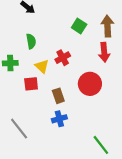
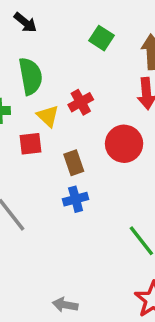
green square: (79, 26) -> (102, 38), moved
green semicircle: (31, 41) -> (30, 76), size x1.5

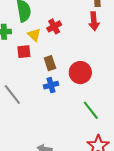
red circle: (124, 144) -> (80, 73), moved

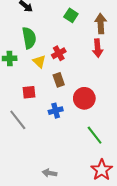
red square: (24, 52) -> (29, 92), moved
brown rectangle: (50, 63) -> (59, 80), moved

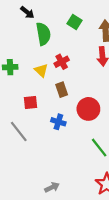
green semicircle: (29, 38) -> (43, 34), moved
blue cross: (56, 111) -> (58, 122), turned 32
gray arrow: (50, 173) -> (52, 187), turned 144

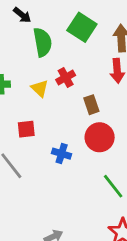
green square: (74, 22) -> (82, 27), size x1.5
brown rectangle: (62, 90) -> (91, 105), moved

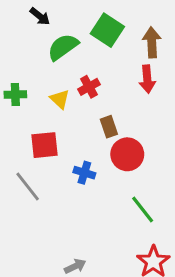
green semicircle: (43, 42) -> (63, 47), turned -116
brown rectangle: (91, 105) -> (109, 127), moved
red square: (26, 129) -> (44, 145), size x1.4

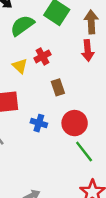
red circle: (127, 154) -> (75, 123), moved

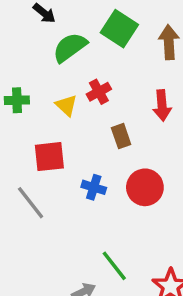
red arrow: (88, 50) -> (162, 105), moved
green line: (84, 152) -> (114, 266), moved

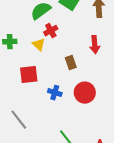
red cross: (99, 92) -> (51, 31), moved
gray line: (31, 203) -> (19, 120), moved

